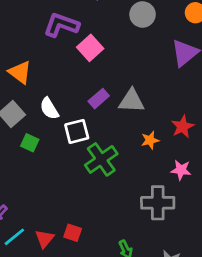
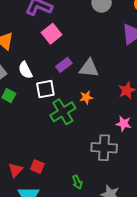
pink square: (90, 48) -> (52, 34), moved
orange star: (150, 140) -> (86, 97), moved

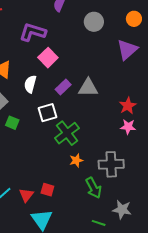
white semicircle: (25, 70) -> (30, 84), moved, turned 48
orange star: (86, 97) -> (76, 160), moved
pink star: (124, 124) -> (128, 127), moved
green arrow: (77, 182) -> (94, 188), moved, size x1.5

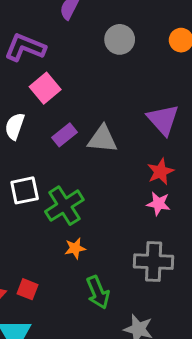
purple triangle: (127, 50) -> (163, 120), moved, turned -35
white square: (47, 113) -> (25, 190), moved
gray cross: (111, 164) -> (154, 262), moved

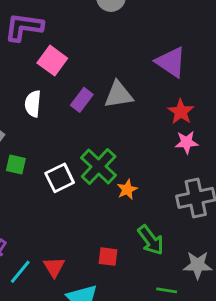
white square: (25, 190) -> (60, 178), moved
orange star: (75, 248) -> (127, 189), moved
red square: (27, 289) -> (108, 257), moved

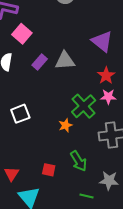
green cross: (99, 166) -> (84, 106), moved

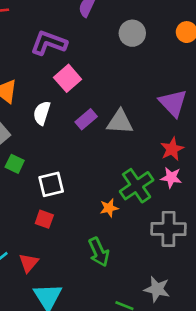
green arrow: (79, 161) -> (99, 252), moved
red square: (49, 170) -> (44, 219), moved

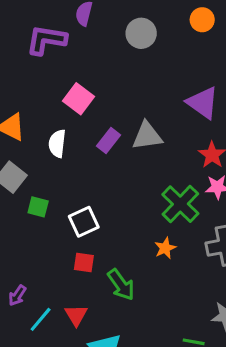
purple L-shape: (49, 43) -> (46, 40), moved
orange star: (109, 208) -> (165, 248), moved
green arrow: (99, 252) -> (121, 285), moved

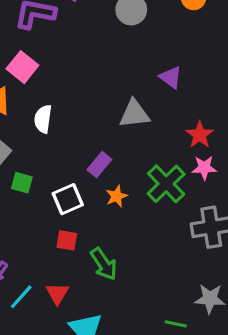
pink square: (78, 99) -> (22, 67), moved
purple triangle: (203, 103) -> (171, 77), moved, size x0.7
purple rectangle: (109, 141) -> (99, 165), moved
orange star: (165, 248) -> (117, 196), moved

